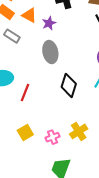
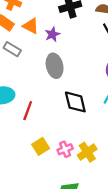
black diamond: (69, 85) -> (75, 102), turned -30
yellow square: (25, 133) -> (41, 146), moved
pink cross: (53, 137) -> (65, 149), moved

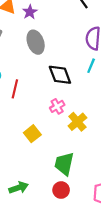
yellow square: (41, 146) -> (32, 134), moved
pink cross: (65, 149) -> (57, 106), moved

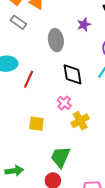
purple star: (30, 12) -> (84, 25), moved
pink cross: (57, 106) -> (64, 103), turned -32
yellow square: (32, 134) -> (36, 124), turned 35

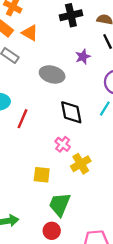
gray ellipse: (56, 40) -> (52, 74), turned -65
yellow square: (36, 124) -> (42, 175), moved

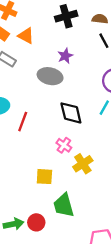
purple star: (83, 57) -> (65, 56), moved
green trapezoid: (60, 204) -> (64, 205), turned -35
red circle: (52, 231) -> (36, 222), moved

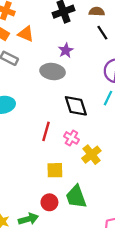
red line: (23, 122) -> (46, 131), moved
red circle: (36, 222) -> (49, 202), moved

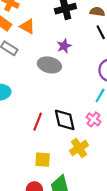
black diamond: (76, 106) -> (65, 120), moved
pink cross: (71, 138) -> (94, 119), moved

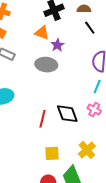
orange triangle: (27, 26) -> (42, 33), moved
yellow cross: (79, 148) -> (87, 150), moved

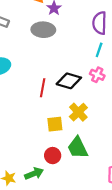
black diamond: (67, 114) -> (69, 81), turned -50
yellow cross: (87, 150) -> (78, 112), moved

